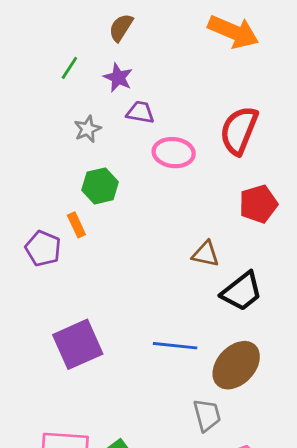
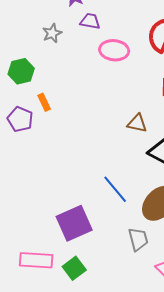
green hexagon: (100, 186) -> (21, 71), moved
purple square: (78, 344) -> (74, 223), moved
blue line: (175, 346) -> (115, 189), turned 44

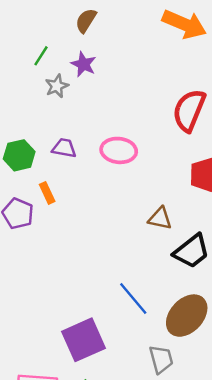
purple trapezoid: (90, 21) -> (64, 148), moved
gray star: (52, 33) -> (57, 86), moved
pink ellipse: (114, 50) -> (119, 150), moved

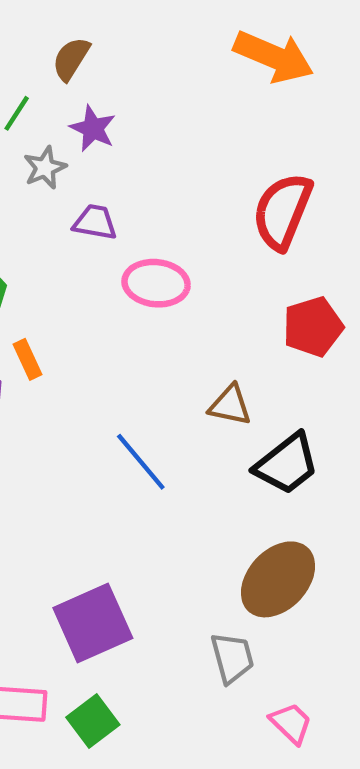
brown semicircle: (86, 21) -> (71, 59), moved
purple trapezoid: (64, 148) -> (95, 222), moved
blue line: (133, 299) -> (141, 462), moved

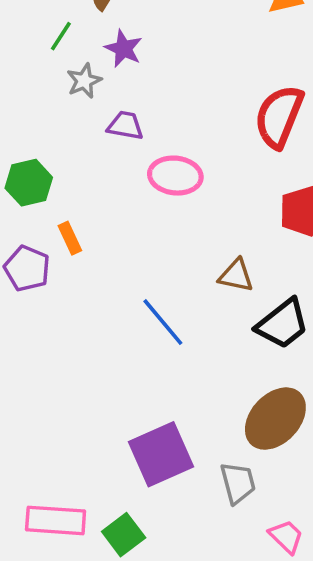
purple square: (93, 623) -> (161, 454), moved

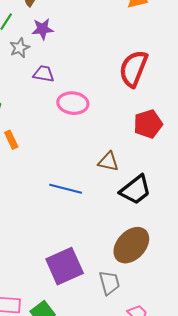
purple star: (124, 49) -> (43, 29), turned -30
blue line: (163, 322) -> (66, 189), turned -36

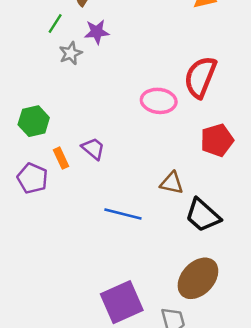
purple trapezoid: (44, 74) -> (93, 149), moved, turned 30
pink ellipse: (73, 103) -> (159, 101), moved
black trapezoid: (136, 190) -> (203, 215), turned 80

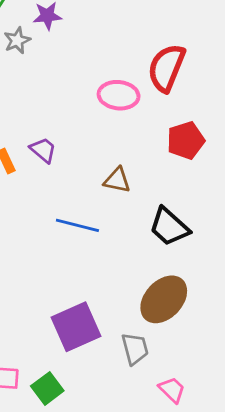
brown triangle: (172, 183) -> (117, 180), moved

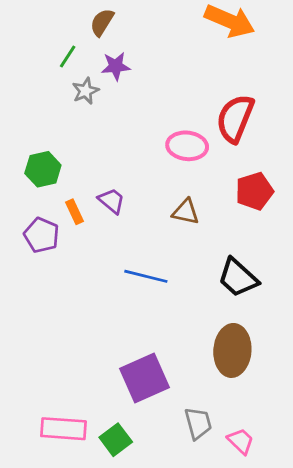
brown triangle: (117, 180) -> (186, 212), moved
brown ellipse: (164, 299) -> (232, 350), turned -39
gray trapezoid: (135, 349) -> (198, 423), moved

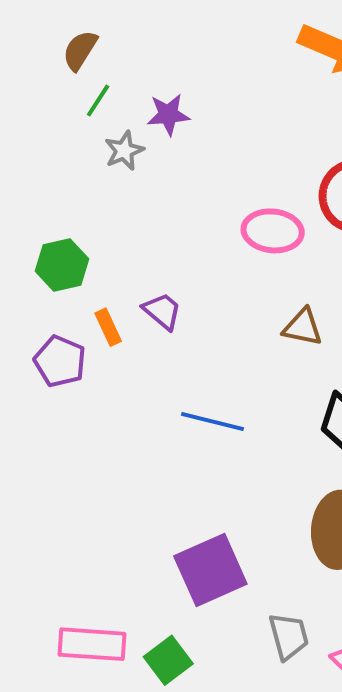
brown semicircle: (102, 22) -> (80, 50), moved
brown triangle: (186, 212) -> (303, 327), moved

